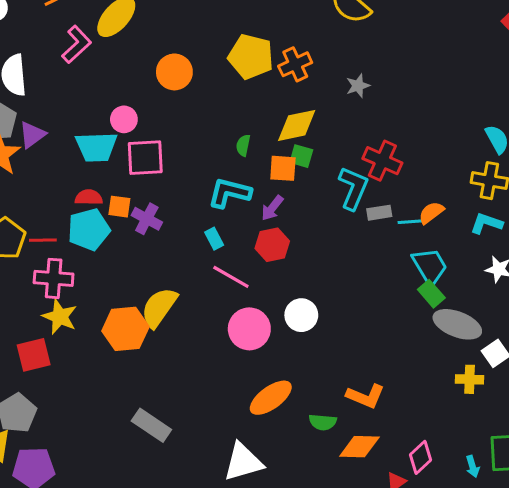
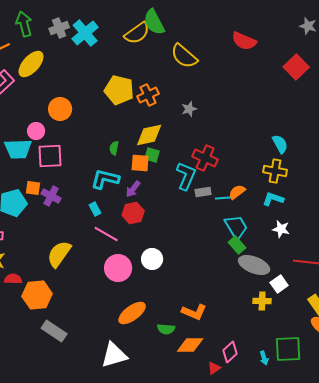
orange circle: (174, 72) -> (60, 109), moved
red semicircle: (89, 197) -> (13, 279), moved
orange hexagon: (125, 329) -> (37, 295), moved

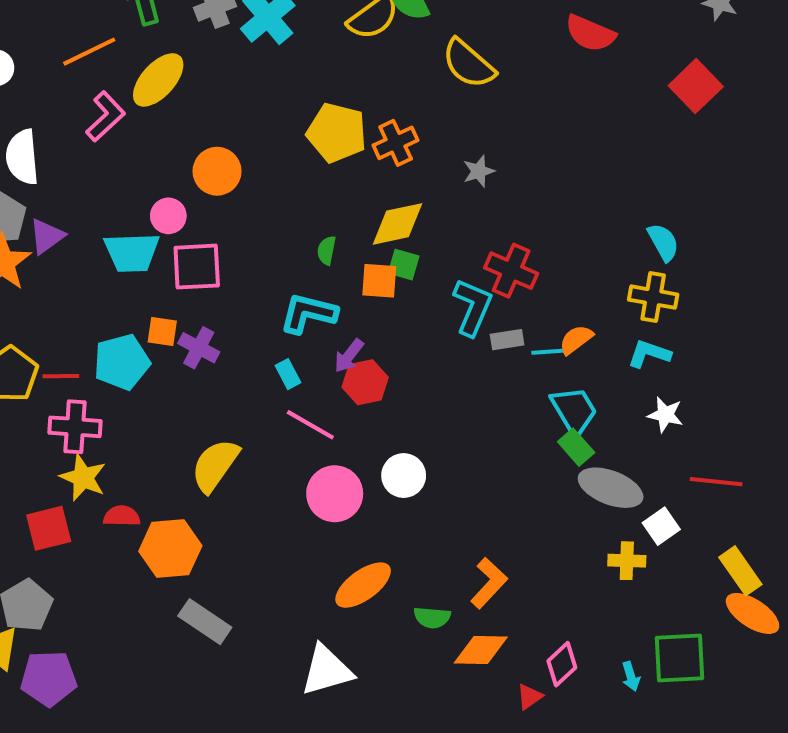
purple arrow: (133, 189) -> (349, 356), moved
orange L-shape: (194, 312) -> (489, 583), turned -70

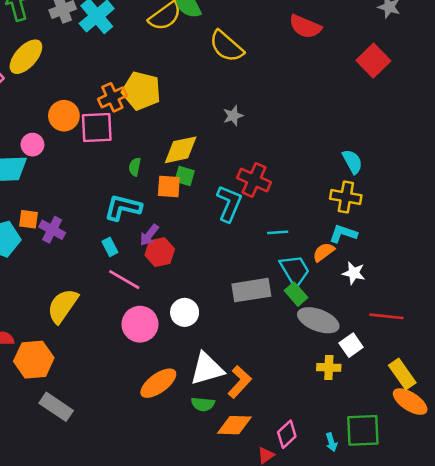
orange cross: (396, 143) -> (112, 97), moved
pink square: (197, 267) -> (97, 128), moved
gray rectangle: (507, 340) -> (251, 290), moved, size x1.8
orange semicircle: (576, 340) -> (324, 252), moved
white triangle: (327, 670) -> (207, 369), moved

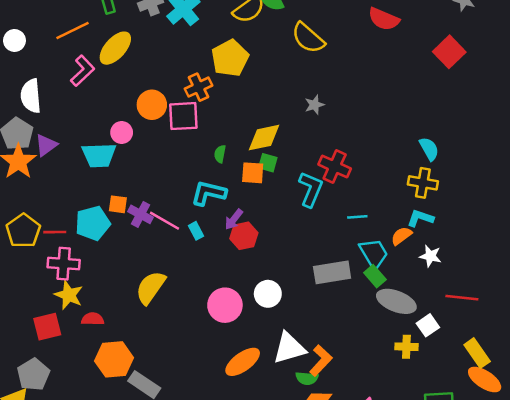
yellow pentagon: (141, 91) -> (230, 58), moved, turned 30
pink line: (124, 280) -> (164, 221), moved
orange hexagon: (34, 360) -> (114, 359), moved
green semicircle: (203, 404) -> (307, 378), moved

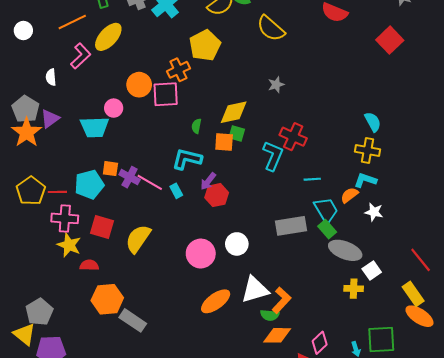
white semicircle: (31, 96) -> (51, 77), moved, size x0.6
red line: (462, 298) -> (421, 260), moved, turned 45
red square: (47, 327) -> (102, 227), moved, turned 30

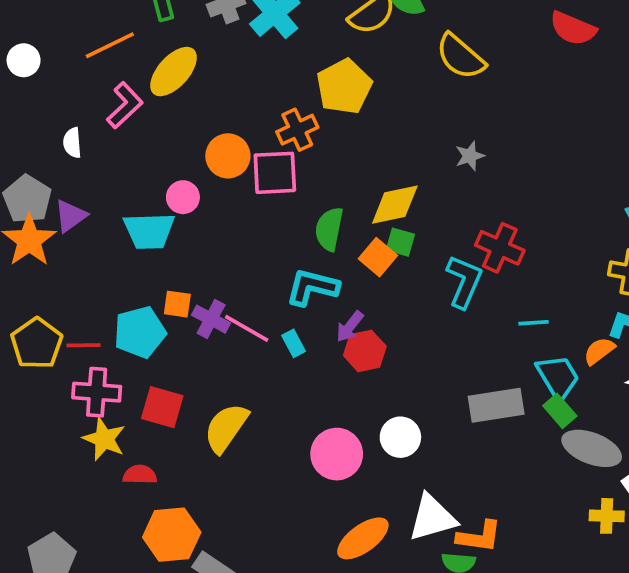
green semicircle: (196, 126) -> (329, 229), size x1.6
orange square: (224, 142) -> (378, 257), turned 36
orange L-shape: (281, 300) -> (479, 537), turned 55

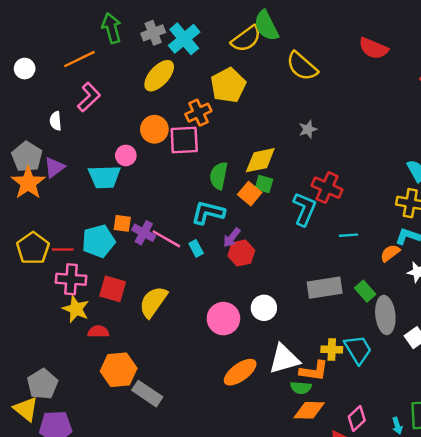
yellow ellipse: (174, 72) -> (159, 76), moved
cyan trapezoid: (558, 377) -> (358, 350), moved
gray ellipse: (592, 448) -> (385, 315), turned 63
yellow cross: (607, 516) -> (332, 350), moved

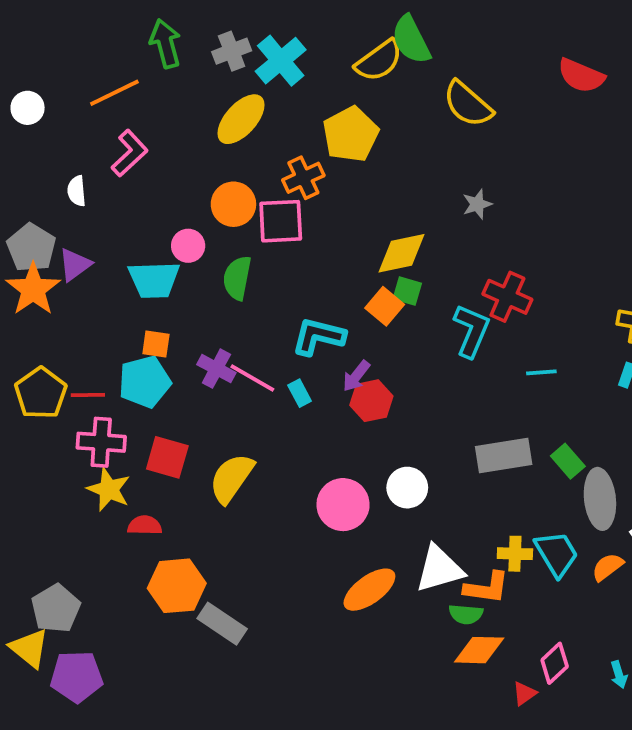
green semicircle: (219, 176) -> (237, 278), moved
orange square: (122, 223) -> (156, 344), moved
orange semicircle: (390, 253) -> (608, 567), moved

